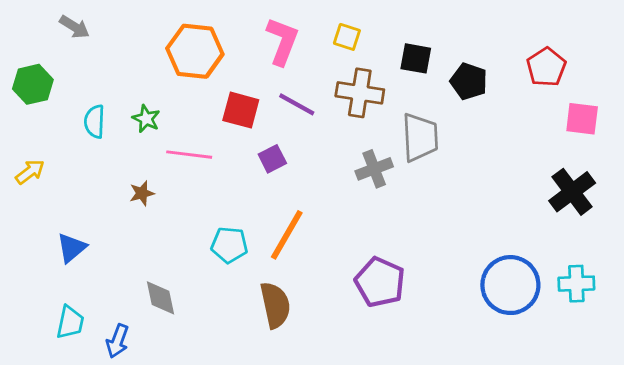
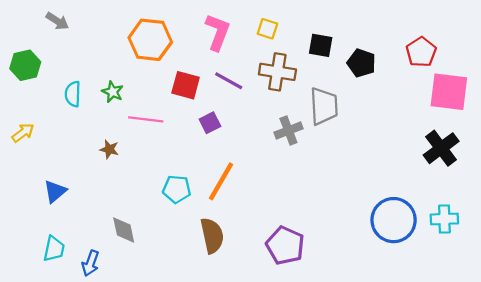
pink square: (582, 119) -> (449, 92), size x1.5
brown star: (142, 193) -> (109, 149), turned 30
purple pentagon: (380, 282) -> (285, 246), moved

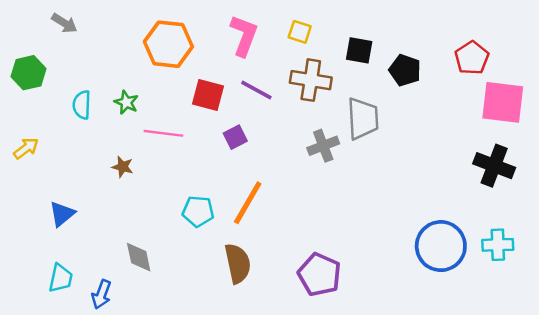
black cross: (441, 148) -> (494, 166), turned -32

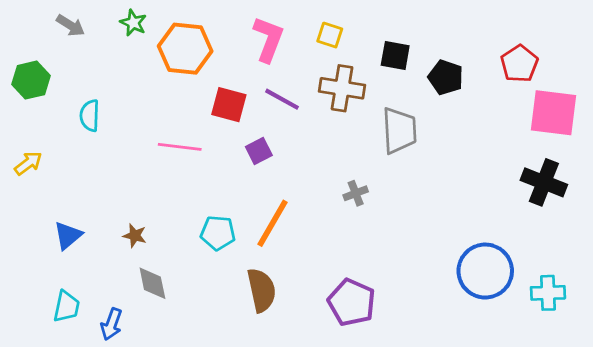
green star: (126, 102) -> (133, 23), moved
gray cross: (323, 146) -> (356, 193), moved, size x0.7
brown star: (123, 167) -> (135, 236), moved
cyan cross: (498, 245) -> (548, 293), moved

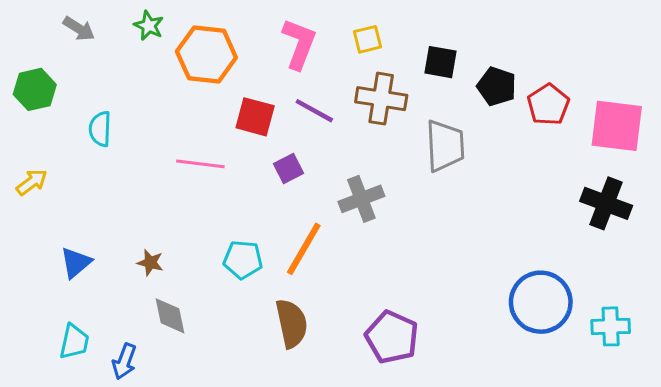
yellow square: (330, 35) -> (368, 39), turned -32
red pentagon: (519, 64) -> (548, 105), moved
gray cross: (356, 193) -> (361, 199), moved, size x1.6

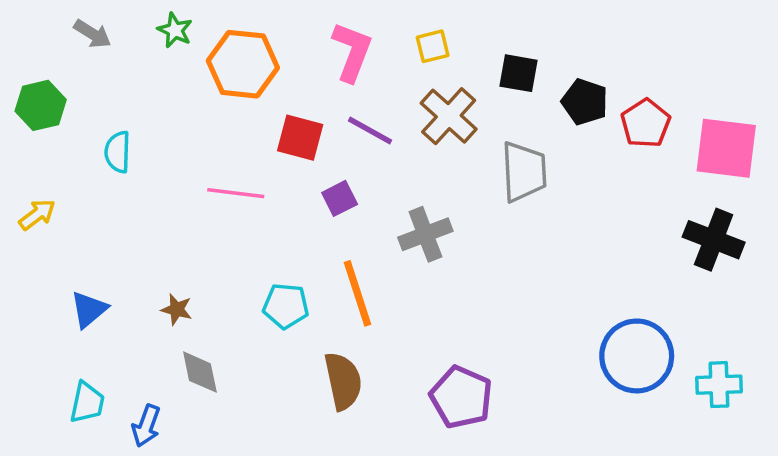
brown cross: (381, 99) -> (449, 116), turned 33
orange line: (304, 249) -> (357, 293), turned -48

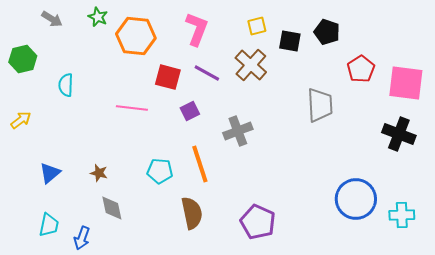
yellow square: (433, 46) -> (257, 26), moved
black pentagon: (585, 102) -> (327, 32), moved
gray trapezoid: (524, 172) -> (320, 105), moved

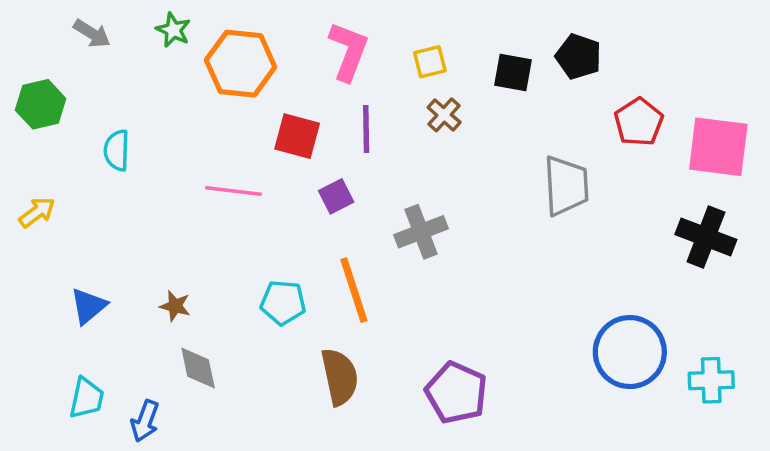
yellow square: (257, 26) -> (430, 62), moved
brown cross: (251, 65) -> (444, 115), size x0.6
purple line: (207, 73) -> (366, 129), turned 60

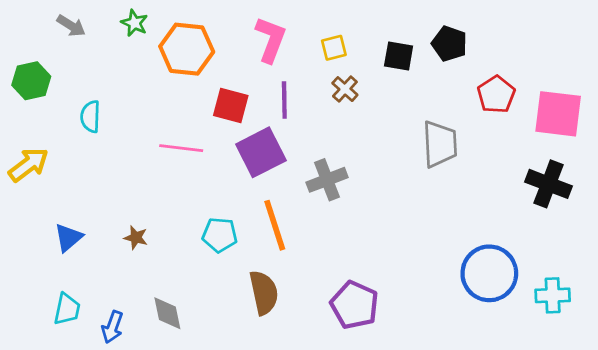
purple square: (336, 196) -> (261, 152), size x1.8
yellow arrow: (37, 212) -> (28, 165), size x1.4
gray diamond: (198, 368) -> (167, 313), moved

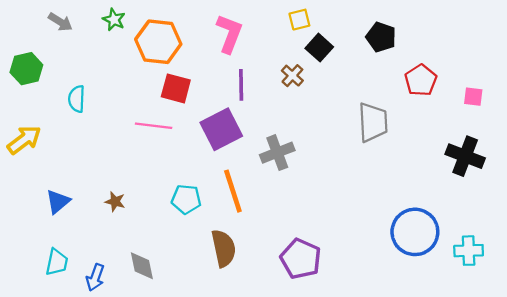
yellow square: (334, 48) -> (299, 20), moved
black square: (399, 56) -> (319, 48), moved, turned 32
red square: (231, 106) -> (176, 88), moved
pink square: (558, 114) -> (473, 97), size x0.5

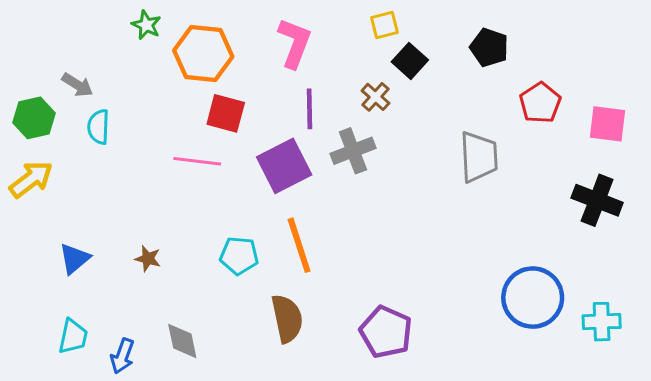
gray arrow: (60, 22) -> (77, 85), moved
green hexagon: (26, 69) -> (34, 118), moved
pink square: (473, 97) -> (608, 124), size x1.5
gray cross: (277, 153) -> (353, 151), moved

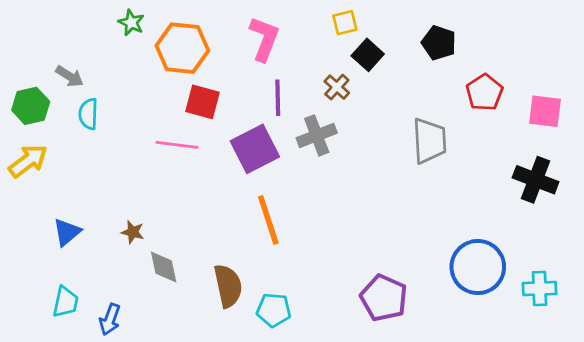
cyan pentagon: (239, 256) -> (274, 310), moved
brown semicircle: (287, 319) -> (228, 286), moved
purple pentagon: (386, 332) -> (384, 298), moved
gray diamond: (182, 341) -> (164, 267), moved

